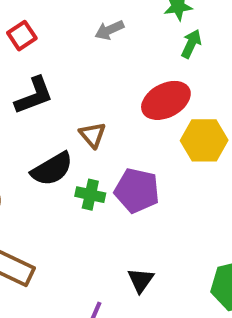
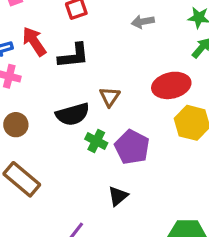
black triangle: (141, 280) -> (118, 196), moved

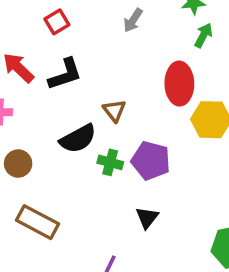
gray arrow: (143, 22) -> (133, 20), turned -35
red ellipse: (171, 85) -> (179, 84), turned -66

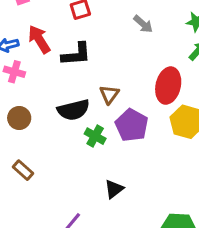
gray arrow: (133, 20) -> (143, 24), turned -96
purple pentagon: (151, 161) -> (132, 125), moved
brown rectangle: (38, 222) -> (23, 170), size x0.6

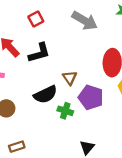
gray arrow: (143, 24) -> (85, 21), size x1.6
brown rectangle: (23, 170) -> (17, 147), turned -49

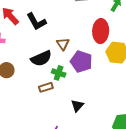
black L-shape: (39, 53) -> (36, 21), turned 75
brown rectangle: (17, 147) -> (46, 87), moved

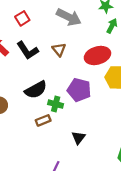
red ellipse: (101, 31) -> (97, 55), turned 75
brown triangle: (63, 44) -> (59, 50), moved

